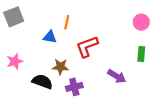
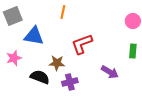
orange line: (67, 22) -> (63, 12), moved
blue triangle: (50, 37) -> (34, 36), moved, size x1.5

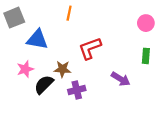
pink star: (14, 58) -> (25, 69), moved
black semicircle: (40, 77) -> (44, 84), turned -66

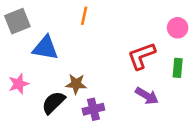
red L-shape: (90, 48) -> (142, 56), moved
pink star: (25, 69) -> (19, 84), moved

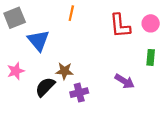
blue triangle: (45, 48) -> (38, 40), turned 40
red L-shape: (142, 56) -> (120, 26), moved, turned -75

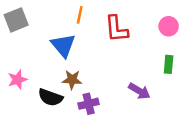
red L-shape: (120, 26) -> (116, 29), moved
blue triangle: (38, 40) -> (63, 45), moved
black semicircle: (45, 87) -> (50, 97), turned -115

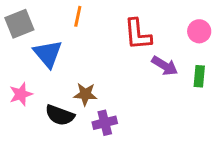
orange line: (80, 15) -> (78, 16), moved
blue triangle: (63, 45) -> (48, 54), moved
purple arrow: (139, 91) -> (165, 66), moved

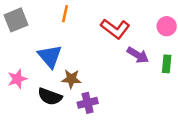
red L-shape: (138, 34) -> (115, 29), turned -48
blue triangle: (48, 54) -> (50, 56), moved

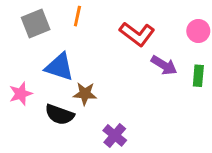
gray square: (16, 20) -> (36, 24), moved
blue triangle: (50, 56) -> (60, 67), turned -32
purple cross: (88, 103) -> (115, 135), moved, turned -36

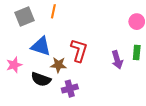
red L-shape: (137, 34) -> (79, 50), moved, turned -110
purple arrow: (164, 65) -> (117, 60), moved, turned 42
purple cross: (115, 135) -> (70, 89), moved, turned 35

